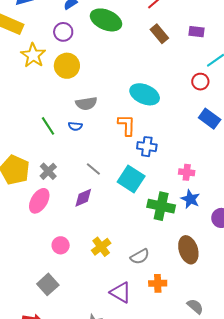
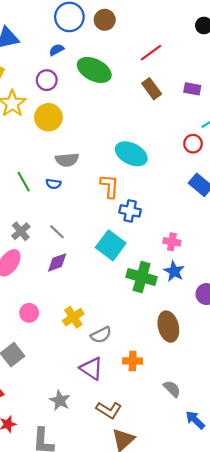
gray line: (93, 169) -> (57, 232), moved
gray semicircle: (140, 257) -> (101, 335), moved

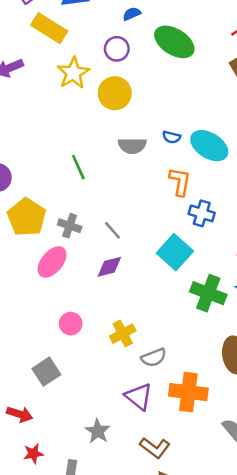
blue semicircle: (53, 184) -> (172, 137), moved
gray cross: (21, 231) -> (70, 226), turned -36
orange cross: (133, 361) -> (188, 392), size x1.6

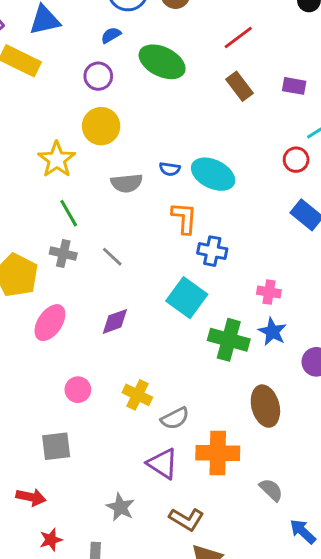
yellow star: (73, 73) -> (57, 159), moved
gray cross: (70, 226) -> (63, 253), moved
gray line: (113, 230) -> (112, 257), moved
yellow cross: (123, 334) -> (137, 395), turned -30
gray square: (46, 372) -> (56, 446), turned 32

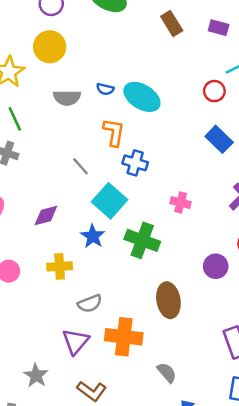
gray line: (112, 257) -> (81, 166), moved
blue star: (272, 332) -> (93, 236), moved
yellow cross: (137, 395) -> (60, 266), moved, turned -35
purple triangle: (163, 464) -> (76, 341), turned 32

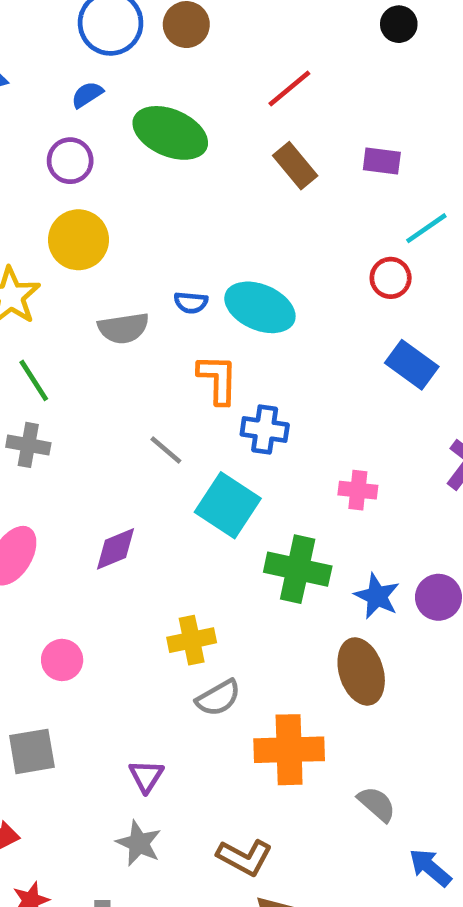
blue star: (93, 236) -> (377, 596), moved
yellow cross: (60, 266) -> (192, 640), moved
purple triangle: (76, 341) -> (146, 776), moved, size x0.7

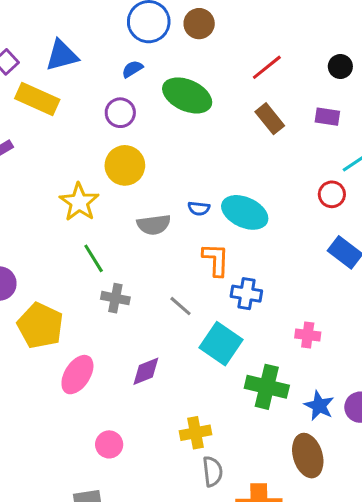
black circle: (399, 24) -> (340, 67), moved
gray cross: (28, 445) -> (115, 298), moved
gray semicircle: (218, 698) -> (213, 471), turned -68

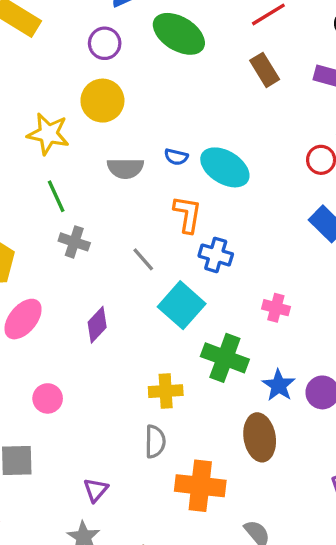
yellow star: (79, 202) -> (48, 134), turned -30
purple diamond: (146, 371) -> (97, 325), turned -32
yellow cross: (195, 433) -> (166, 391), moved

